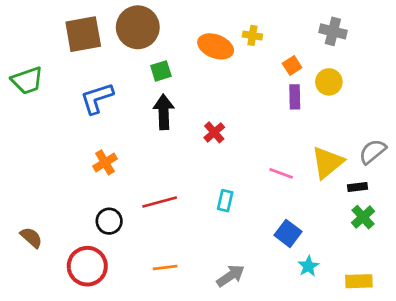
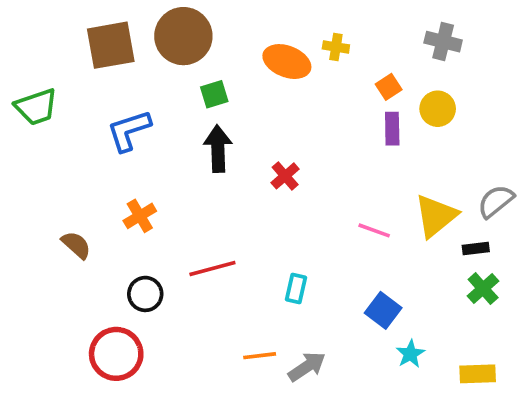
cyan rectangle: (225, 201) -> (296, 289), moved
brown semicircle: (31, 238) -> (76, 245), moved
orange line: (165, 268) -> (260, 356), moved

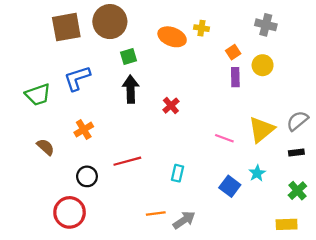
green trapezoid: (36, 107) -> (38, 95), moved
black rectangle: (476, 249) -> (296, 152), moved
green cross: (483, 289) -> (297, 191), moved
cyan star: (410, 354) -> (257, 173), moved

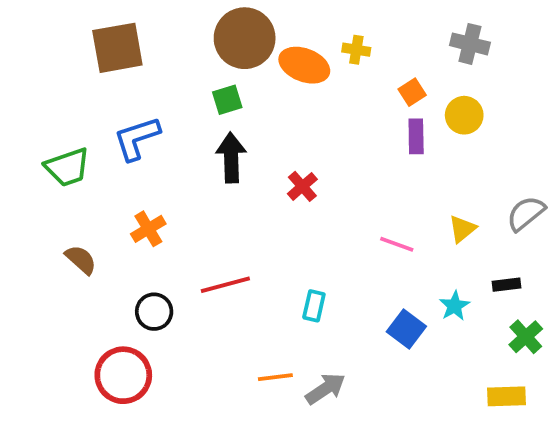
brown circle: (110, 22) -> (245, 38), moved
yellow triangle: (261, 130) -> (462, 229), size x0.6
black rectangle: (296, 152) -> (507, 285), moved

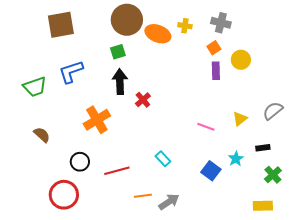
gray cross: (470, 44) -> (221, 23), moved
red cross: (302, 186) -> (143, 100), moved
orange cross: (148, 229) -> (97, 120), moved, size x1.5
red line: (225, 285) -> (117, 171), moved
cyan rectangle: (314, 306) -> (163, 159), turned -56

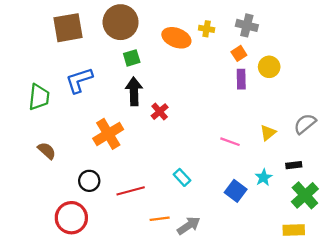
brown circle: (127, 20) -> (121, 22), moved
green trapezoid: (35, 87) -> (39, 97), turned -65
green cross: (273, 175) -> (305, 195), size x1.4

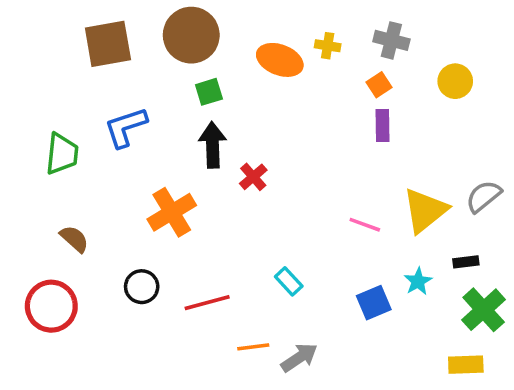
yellow circle: (269, 67) -> (455, 81), moved
yellow triangle: (268, 133) -> (425, 210), size x1.8
blue square: (236, 191) -> (374, 303), turned 30
red circle: (71, 218) -> (51, 306), moved

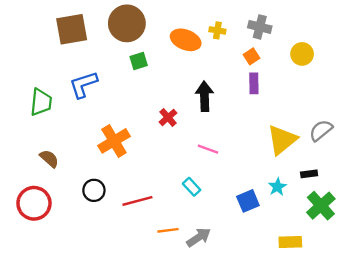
black arrow: (212, 145) -> (204, 96), moved
pink line: (365, 225) -> (208, 149), moved
yellow rectangle: (466, 365) -> (290, 242), moved

